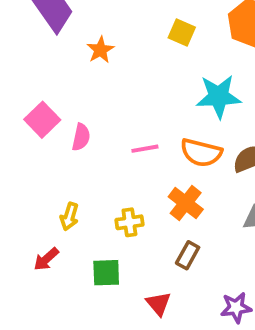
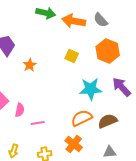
pink line: (145, 149) -> (38, 123), moved
orange semicircle: (201, 153) -> (82, 118), turned 140

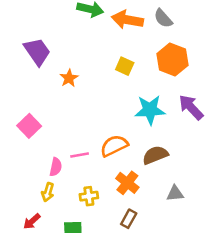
pink semicircle: (20, 110) -> (56, 167), moved
orange semicircle: (82, 118) -> (114, 146), moved
brown semicircle: (108, 121) -> (155, 155), moved

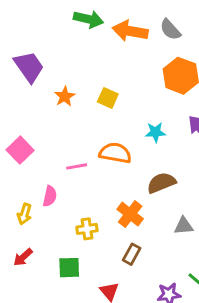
yellow square: (125, 66) -> (108, 98), moved
cyan star: (150, 110) -> (155, 132), size x0.6
orange semicircle: (114, 146) -> (115, 153), moved, turned 36
pink line: (80, 155) -> (77, 166), moved
yellow arrow: (48, 192) -> (25, 214), moved

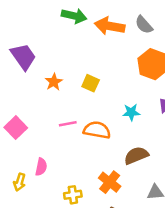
pink line: (77, 166) -> (68, 124), moved

